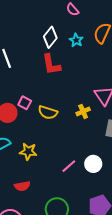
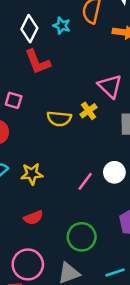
pink square: (25, 103) -> (14, 100), moved
yellow semicircle: (48, 112) -> (59, 119), moved

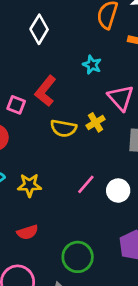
cyan star: (62, 26) -> (92, 65), moved
red L-shape: (37, 62) -> (45, 91), moved, turned 56
pink line: (85, 181) -> (86, 184), moved

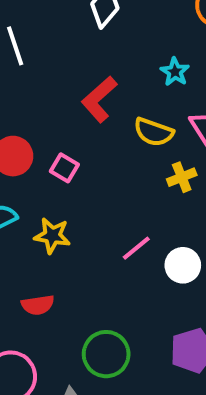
pink square: (16, 105) -> (64, 168), moved
yellow cross: (96, 122) -> (182, 177), moved
yellow semicircle: (63, 128) -> (154, 132), moved

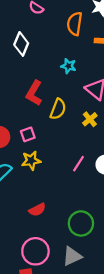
yellow semicircle: (154, 132) -> (58, 109), moved, turned -70
pink square: (64, 168) -> (28, 134), turned -32
yellow star: (52, 236) -> (31, 161), moved

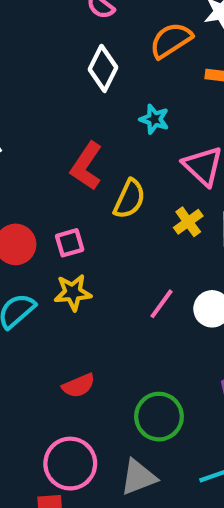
orange semicircle: (75, 24) -> (171, 40), turned 45
white diamond: (21, 44) -> (103, 68), moved

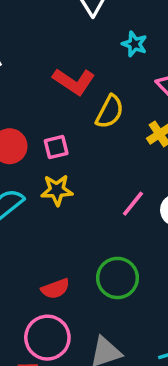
red L-shape: (86, 166) -> (74, 82), turned -93
red semicircle: (79, 386) -> (55, 289), moved
green circle: (159, 417) -> (117, 278), moved

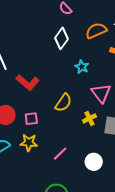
red L-shape: (74, 82) -> (28, 82), moved
pink line: (133, 204) -> (60, 154), moved

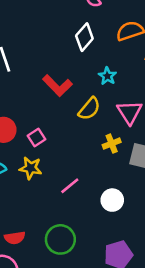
red L-shape: (28, 82) -> (57, 86), moved
yellow semicircle: (63, 103) -> (89, 109), moved
pink square: (31, 119) -> (36, 137), turned -32

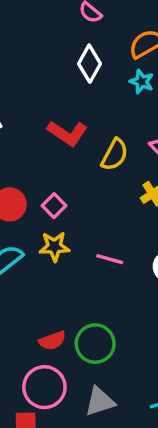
cyan star: (107, 76) -> (142, 82), moved
pink line: (70, 186) -> (110, 259), turned 66
green circle: (60, 239) -> (95, 344), moved

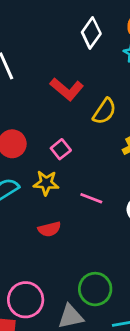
pink square: (54, 206) -> (61, 149), moved
red semicircle: (52, 341) -> (49, 229), moved
green circle: (95, 344) -> (95, 289), moved

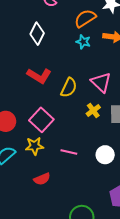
white diamond: (91, 33) -> (37, 34), moved
pink square: (61, 149) -> (41, 120), size x1.6

